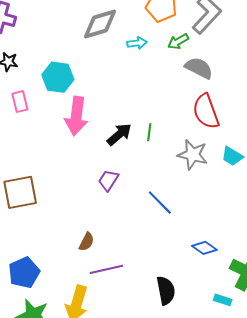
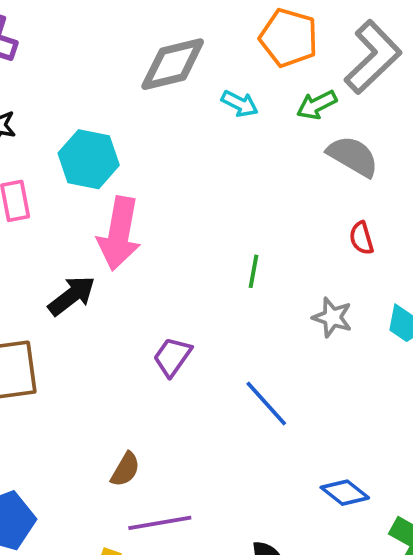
cyan arrow: (137, 43) -> (240, 104), turned 30
red semicircle: (206, 111) -> (361, 238), size x0.5
black arrow: (119, 134) -> (72, 296), moved
gray star: (193, 155) -> (332, 317), size x0.7

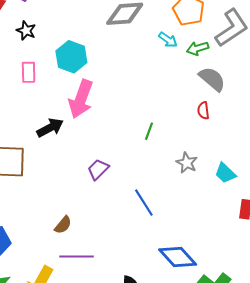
cyan arrow: (240, 104) -> (168, 40), moved
red semicircle: (361, 238) -> (203, 111), moved
blue diamond: (345, 493) -> (178, 257), size x1.5

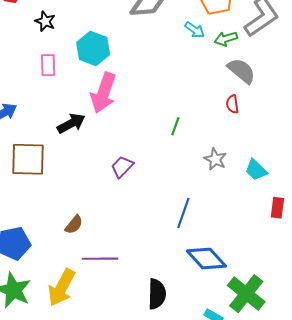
blue line: (144, 203) -> (183, 213), moved, turned 52
brown semicircle: (63, 225) -> (74, 225), moved

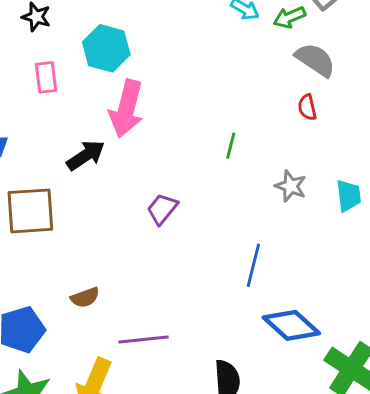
cyan trapezoid: (256, 170) -> (349, 196), turned -135
brown semicircle: (74, 225) -> (85, 298), moved, turned 36

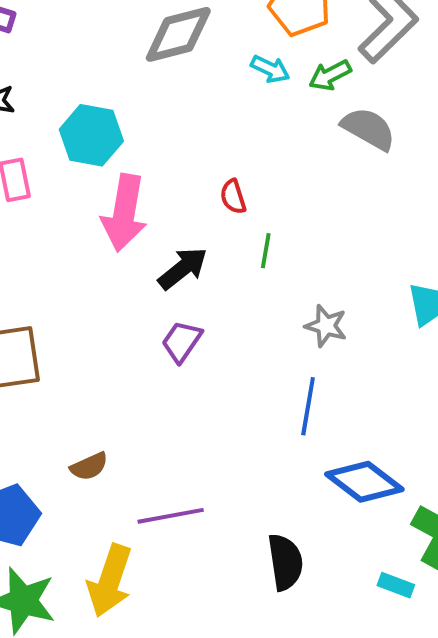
red semicircle: (307, 107) -> (233, 197), moved
black arrow: (86, 155) -> (183, 268), moved
gray star: (291, 186) -> (326, 326), moved

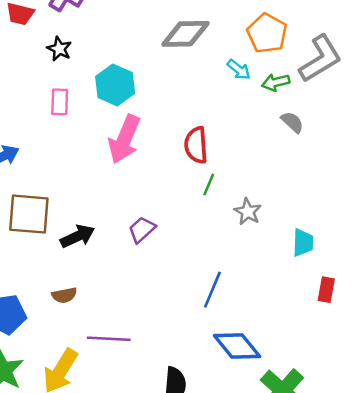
gray semicircle: (368, 129) -> (292, 122), size x0.7
red semicircle: (233, 197) -> (196, 145), size x1.6
black arrow: (183, 268) -> (78, 236), moved
gray star: (326, 326) -> (248, 212), moved

